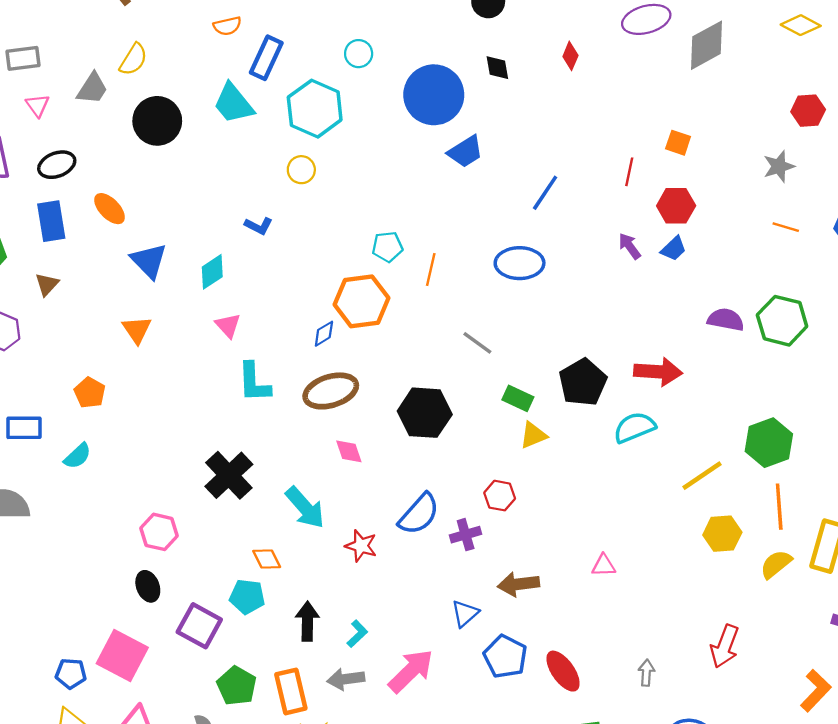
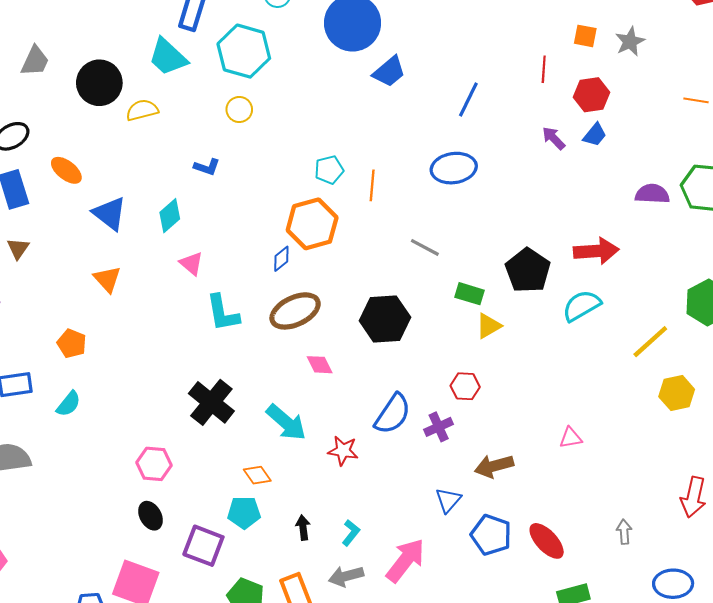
yellow semicircle: (133, 59) -> (142, 110), moved, turned -128
gray star: (779, 166) -> (630, 42), moved
black arrow: (307, 621) -> (303, 528), size x0.7

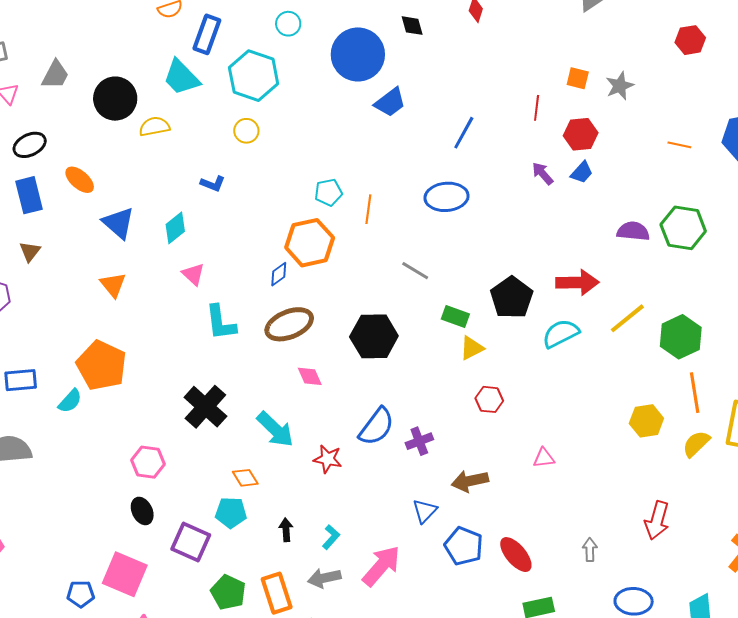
yellow line: (650, 342) -> (627, 318), moved
orange pentagon: (72, 344) -> (101, 365), moved, size x1.8
red hexagon: (465, 386) -> (489, 399), moved

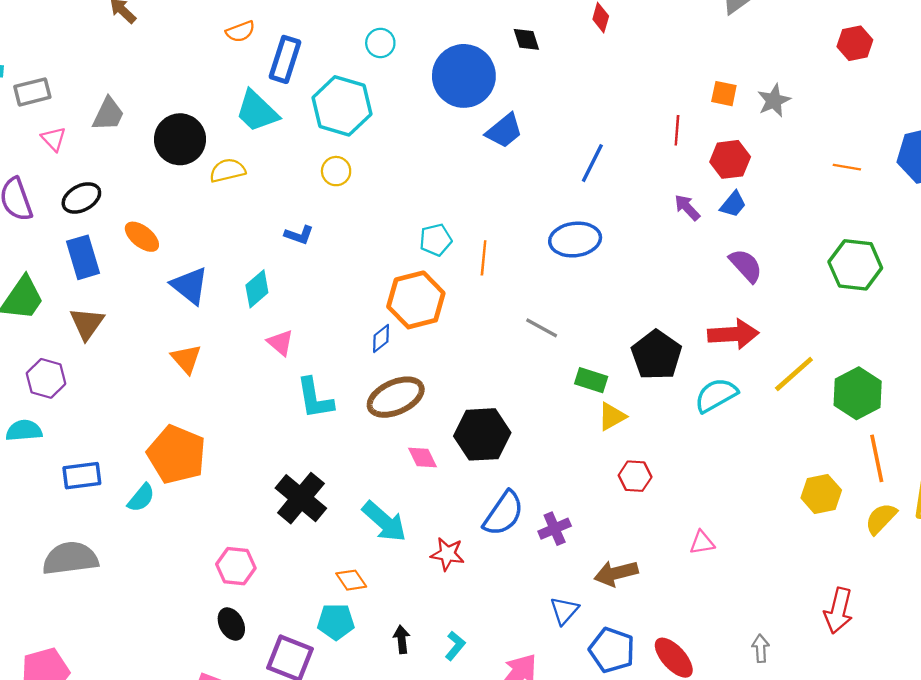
purple semicircle: (633, 231) -> (746, 266), moved, turned 44
brown triangle: (30, 251) -> (87, 324), size x1.4
black hexagon: (374, 336) -> (482, 434), moved

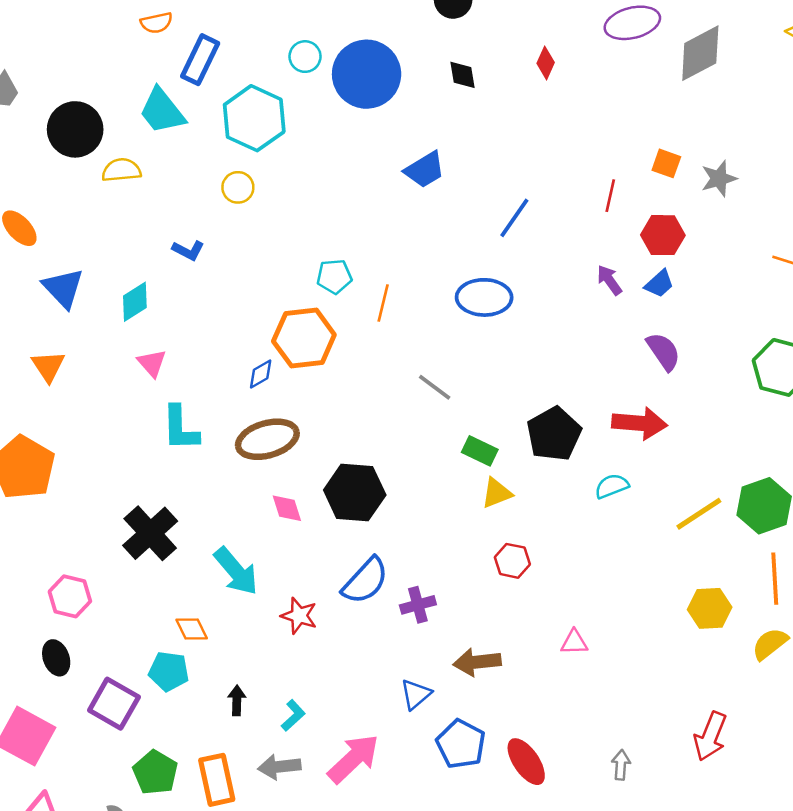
blue circle: (464, 76) -> (367, 74), moved
yellow line: (794, 374) -> (699, 514), moved
cyan semicircle: (716, 395) -> (612, 486), size x0.7

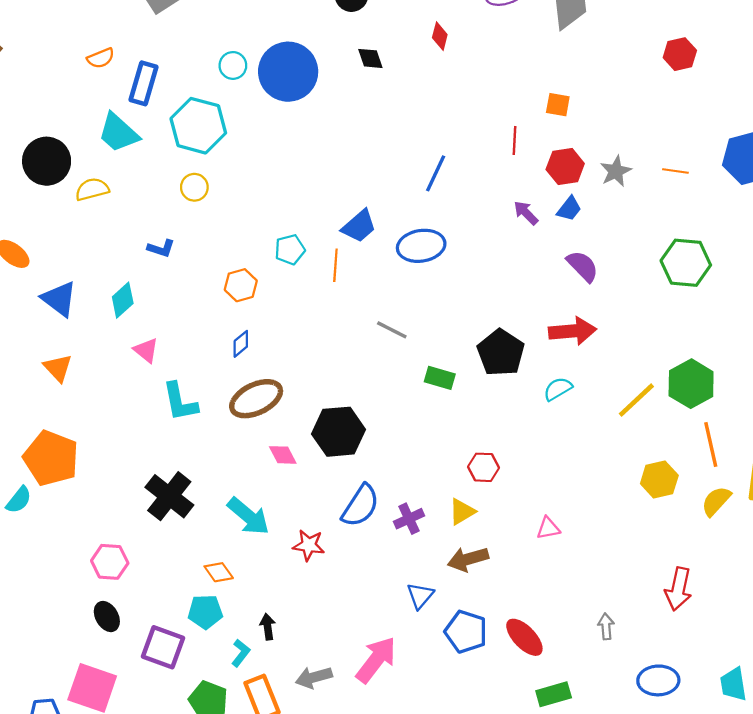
blue trapezoid: (425, 170) -> (359, 226), moved
gray star: (719, 178) -> (616, 171), moved
orange hexagon: (304, 338) -> (241, 285), moved, size x0.6
yellow triangle: (497, 493) -> (462, 512), moved
cyan L-shape: (293, 715) -> (241, 653), moved

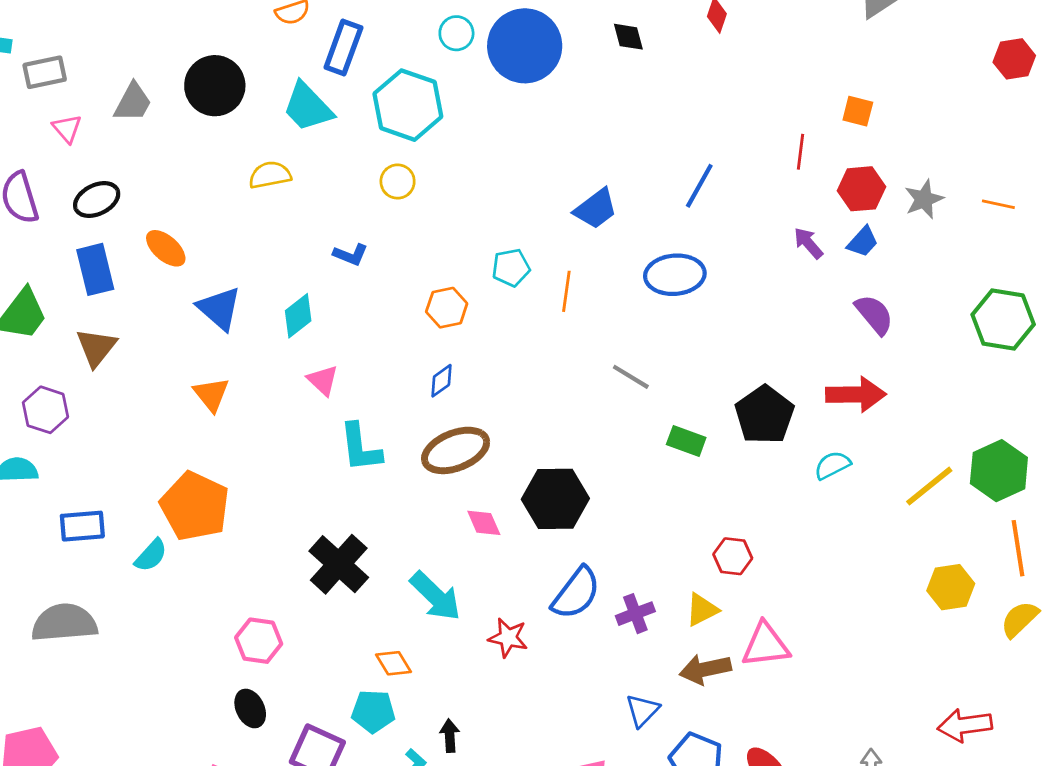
black circle: (47, 161) -> (215, 86), moved
blue trapezoid: (359, 226) -> (596, 209), moved
pink triangle: (548, 528) -> (766, 645), moved, size x1.6
red arrow: (678, 589) -> (965, 725), turned 66

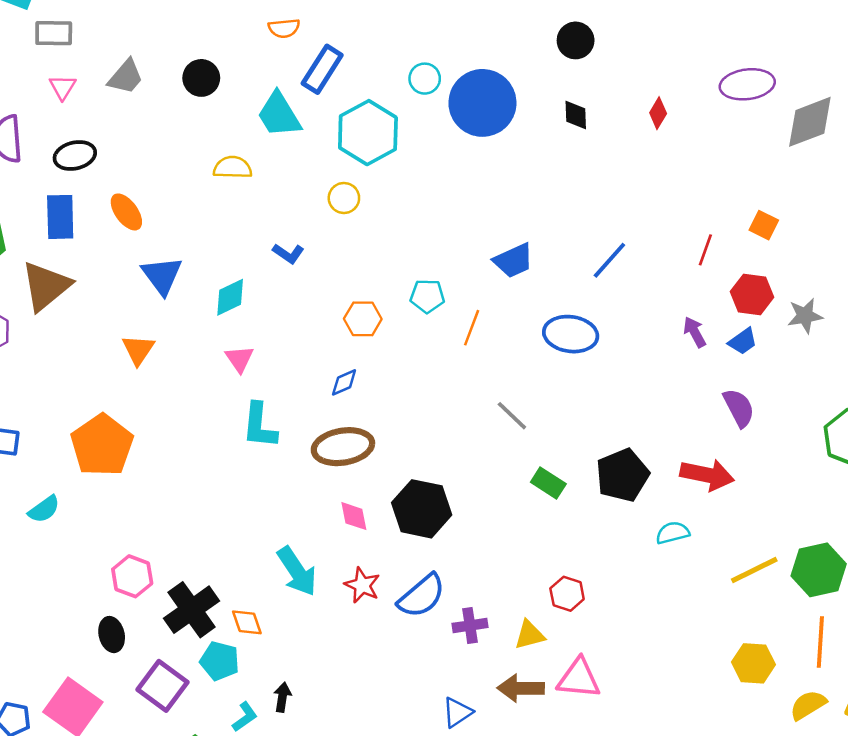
black circle: (215, 86) -> (201, 78), size x0.7
brown triangle: (96, 347) -> (46, 286), size x1.4
cyan semicircle: (151, 555) -> (44, 509), moved
black cross: (339, 564) -> (191, 610), moved
red star: (508, 638) -> (362, 585), moved

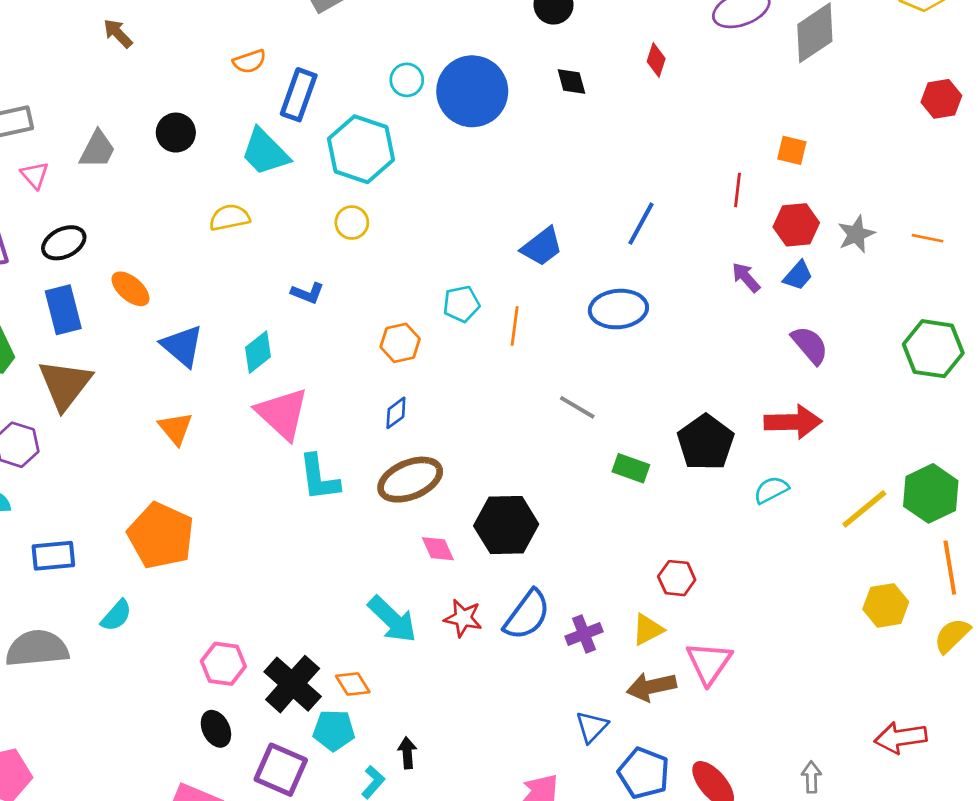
pink triangle: (239, 359) -> (282, 414), size x1.8
pink triangle: (579, 678) -> (709, 663), turned -48

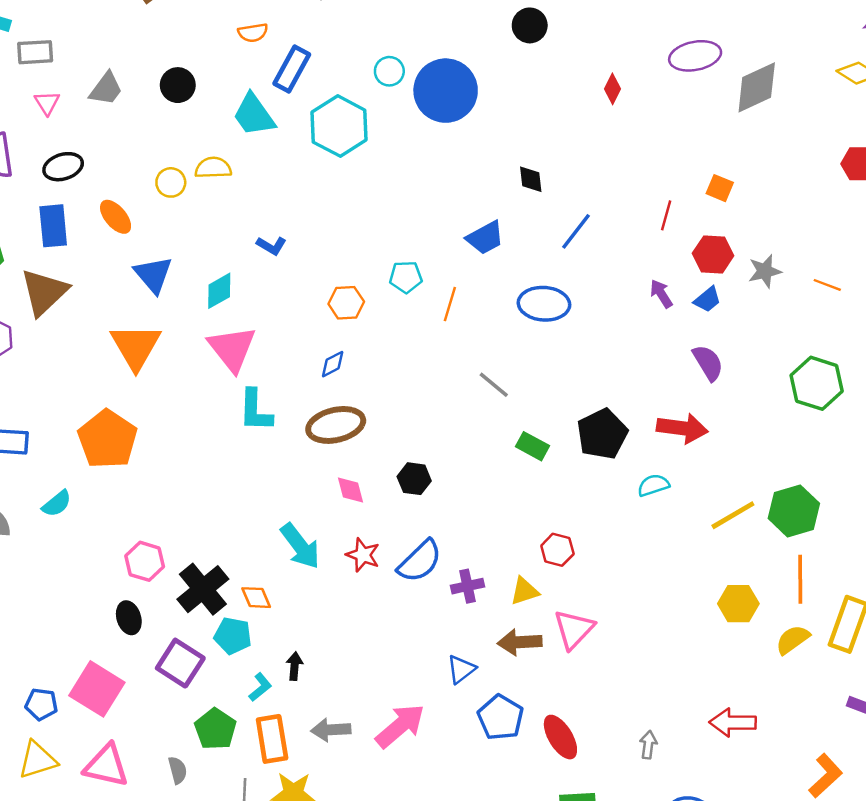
black diamond: (571, 81) -> (531, 179), moved
yellow circle: (352, 223) -> (171, 182), moved
orange triangle: (176, 428) -> (136, 346), size x1.6
black hexagon: (506, 525) -> (414, 479), size x0.6

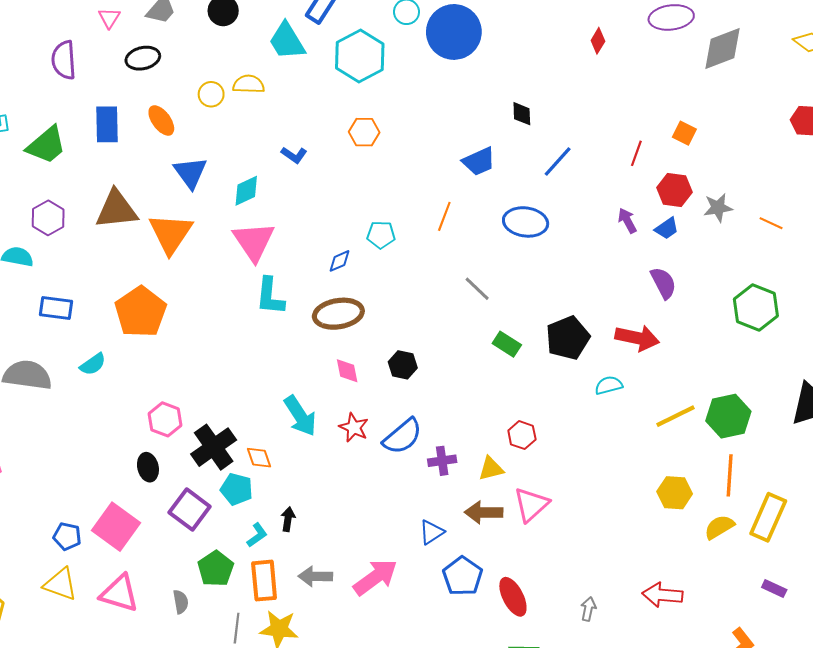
black ellipse: (63, 167) -> (143, 58), moved
cyan pentagon: (406, 277) -> (381, 235), moved
brown triangle: (44, 292) -> (117, 209), moved, turned 33
orange hexagon: (346, 303) -> (364, 132), moved
yellow triangle: (37, 760) -> (60, 584), turned 33

